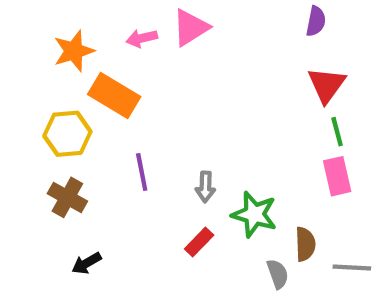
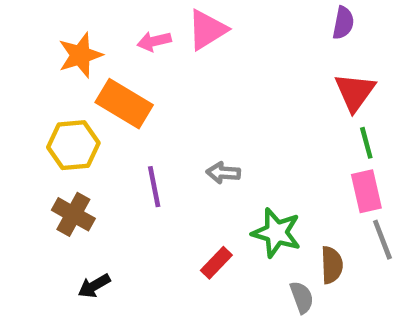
gray arrow: (205, 187) -> (223, 173), moved, turned 92
gray line: (352, 267) -> (382, 240), moved, turned 66

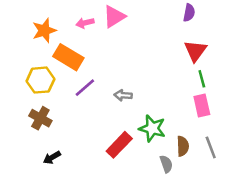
purple line: (154, 187) -> (85, 88), moved, turned 60
gray line: (382, 240) -> (211, 147), moved
red rectangle: (216, 263) -> (119, 145), size x1.5

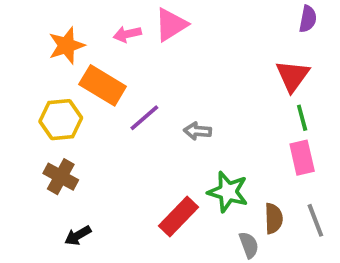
purple semicircle: (189, 13) -> (308, 19), moved
purple line: (85, 88) -> (144, 118), moved
gray arrow: (123, 95) -> (198, 131), moved

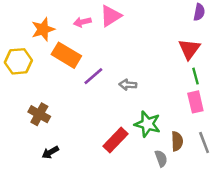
yellow hexagon: (61, 120) -> (18, 61), moved

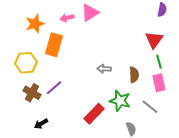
orange rectangle: (66, 55) -> (54, 45), turned 75
yellow hexagon: (18, 61) -> (26, 63), moved
purple line: (93, 76) -> (54, 88), moved
brown semicircle: (177, 141) -> (134, 75), moved
gray line: (204, 142) -> (150, 107), moved, turned -30

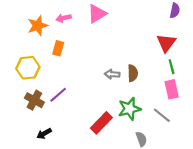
pink arrow: (67, 18) -> (64, 18), moved
orange rectangle: (54, 45) -> (58, 48), size x0.6
brown semicircle: (134, 75) -> (133, 73), moved
green star: (120, 101) -> (129, 109), turned -30

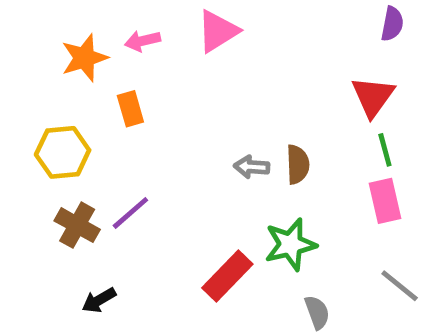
orange rectangle: (58, 48) -> (130, 109), turned -32
gray line: (162, 115) -> (400, 286), moved

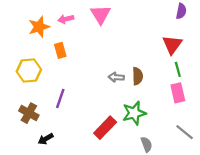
pink triangle: (218, 31) -> (101, 14), turned -30
purple line: (130, 213) -> (60, 98), turned -30
brown cross: (77, 225) -> (29, 113), moved

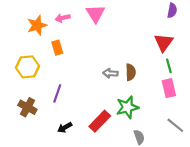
black arrow: (46, 139) -> (65, 127), moved

